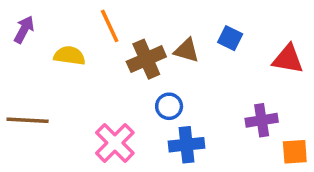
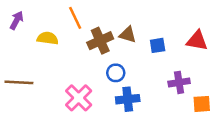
blue square: (230, 38) -> (158, 45), moved, turned -35

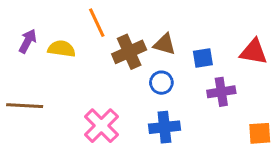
purple arrow: (17, 20) -> (28, 41), moved
blue circle: (116, 73) -> (161, 83), moved
purple cross: (179, 82) -> (221, 92), moved

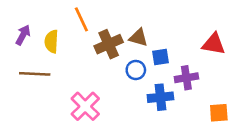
yellow semicircle: (61, 49) -> (52, 41), turned -95
blue square: (203, 58) -> (160, 57), moved
brown line: (25, 106) -> (35, 74), moved
blue cross: (164, 127) -> (160, 97), moved

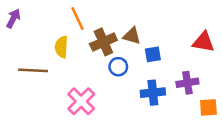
purple arrow: (23, 35) -> (13, 19), moved
yellow semicircle: (52, 41) -> (61, 47), moved
blue circle: (136, 70) -> (118, 67), moved
purple cross: (186, 78) -> (187, 83), moved

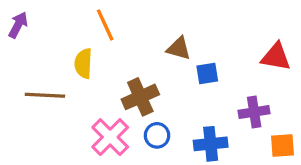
brown cross: (103, 42) -> (140, 97), moved
blue circle: (118, 67) -> (157, 135), moved
blue cross: (153, 93) -> (211, 144), moved

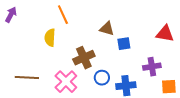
brown line: (45, 95) -> (27, 78), moved
blue circle: (157, 135) -> (102, 78), moved

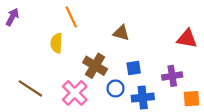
blue square: (124, 44) -> (134, 68), moved
brown cross: (84, 58) -> (95, 66), turned -35
brown line: (27, 78) -> (30, 88), turned 30

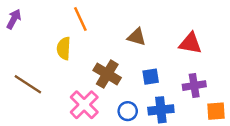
red triangle: (187, 39) -> (190, 43), moved
brown line: (30, 88) -> (28, 84), moved
blue circle: (115, 88) -> (128, 111), moved

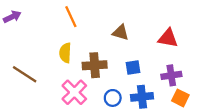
purple arrow: (14, 19) -> (12, 17), turned 36
yellow semicircle: (64, 48) -> (65, 53), moved
brown cross: (107, 74) -> (95, 65), turned -35
orange square: (216, 111) -> (180, 98), moved, turned 30

